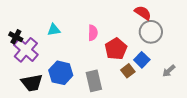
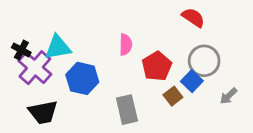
cyan triangle: (54, 30) -> (58, 47), moved, size x1.5
gray circle: (151, 32) -> (204, 61), moved
blue hexagon: (61, 73) -> (82, 78), moved

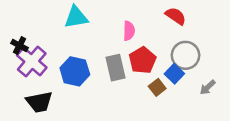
pink semicircle: (126, 45) -> (129, 31), moved
cyan triangle: (58, 47) -> (76, 17), moved
gray rectangle: (127, 110) -> (115, 68), moved

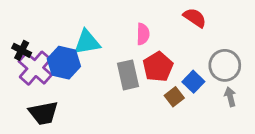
cyan triangle: (76, 17) -> (87, 42), moved
gray circle: (185, 55) -> (225, 65), moved
blue hexagon: (75, 71) -> (64, 63), moved
gray arrow: (208, 87) -> (230, 97), turned 119

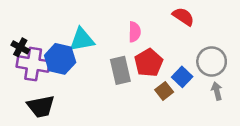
purple cross: (35, 68) -> (33, 64), turned -32

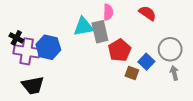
pink semicircle: (135, 32) -> (108, 12), moved
cyan triangle: (82, 40) -> (83, 27), moved
gray rectangle: (120, 70) -> (100, 32), moved
brown square: (164, 91) -> (132, 73), turned -32

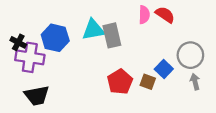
pink semicircle: (108, 12) -> (144, 15), moved
blue hexagon: (48, 47) -> (55, 38), moved
red pentagon: (120, 50) -> (120, 82), moved

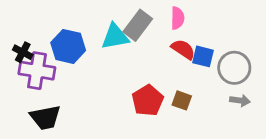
red semicircle: (165, 15) -> (183, 49), moved
gray rectangle: (112, 35) -> (138, 25), moved, turned 50
blue square: (164, 69) -> (203, 56), moved, turned -30
gray arrow: (195, 82) -> (240, 100), turned 112

